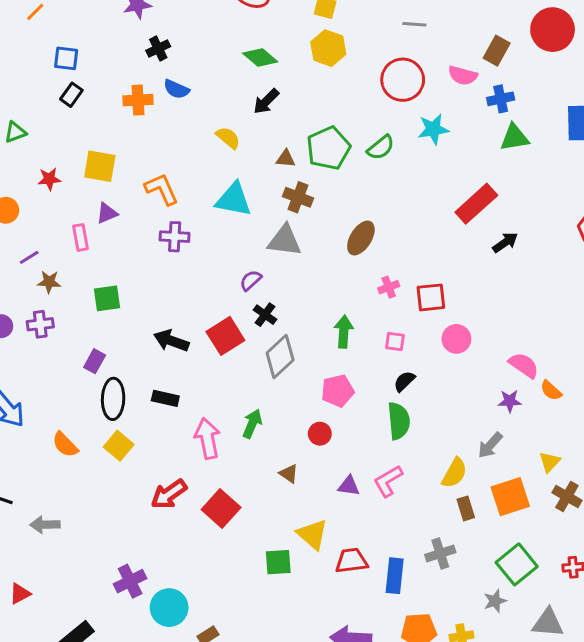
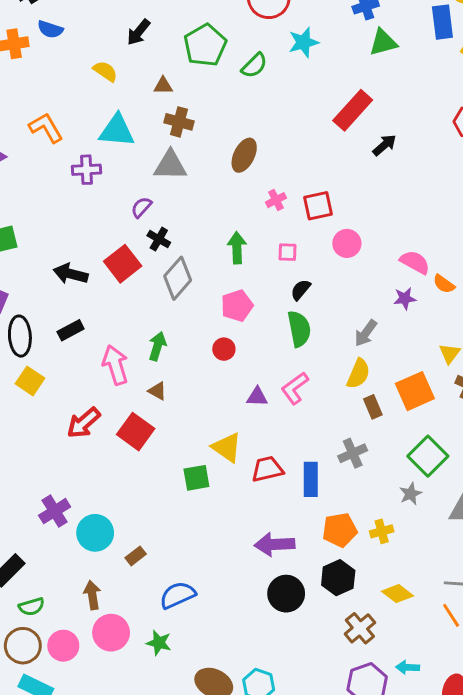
green pentagon: (328, 148) -> (205, 45), moved
purple cross: (175, 237) -> (86, 170), moved
black rectangle: (165, 398) -> (71, 330), turned -35
gray arrow: (490, 445) -> (366, 333), moved
brown triangle: (289, 474) -> (157, 391), moved

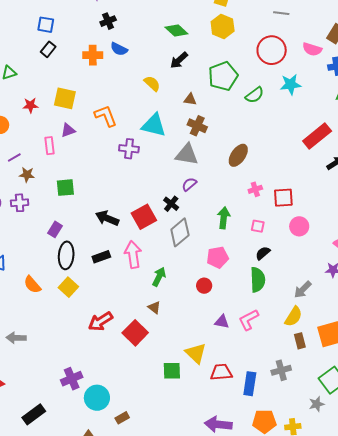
purple semicircle: (141, 207) -> (189, 184), moved
pink arrow: (115, 365) -> (133, 255), moved

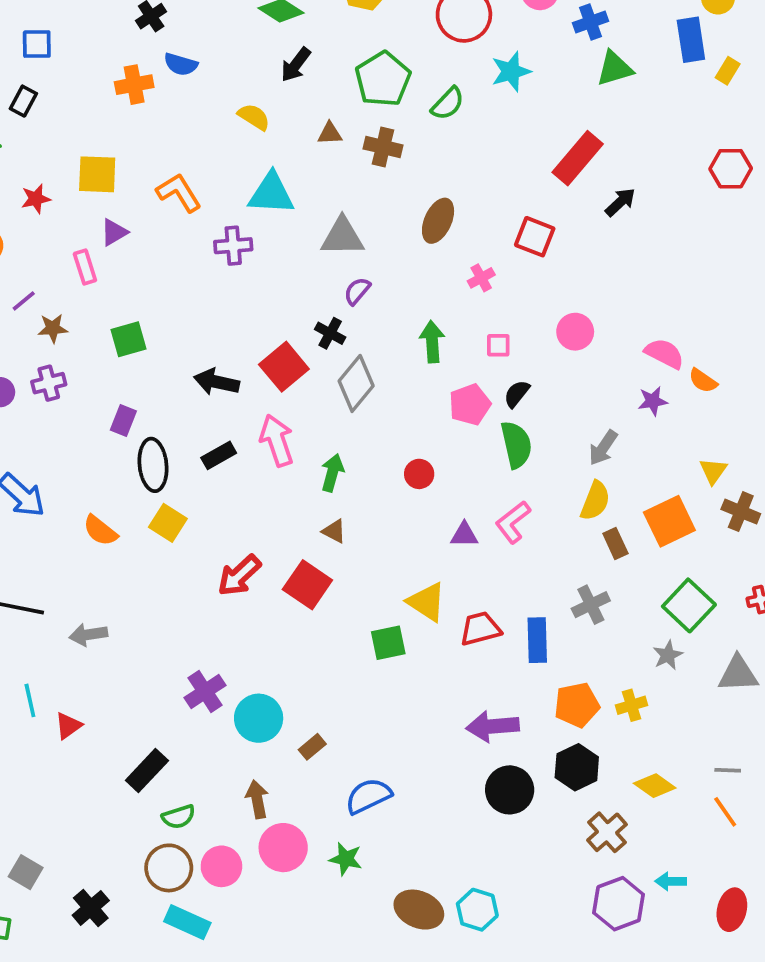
black rectangle: (48, 49) -> (23, 101), moved
brown cross: (197, 126) -> (383, 147), moved
red square: (283, 198) -> (535, 237), moved, turned 35
pink pentagon: (218, 257) -> (470, 405), moved

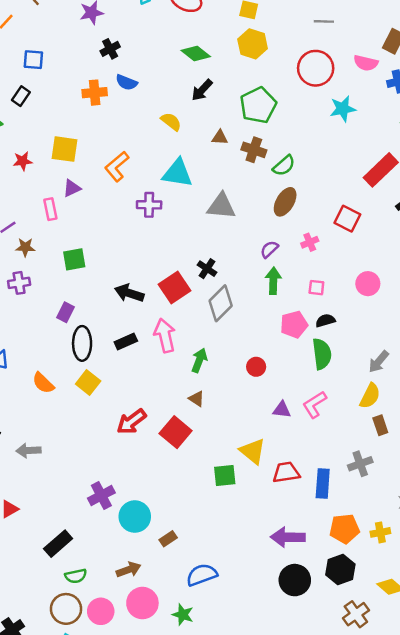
green semicircle: (448, 104) -> (284, 166), moved
orange L-shape: (179, 193) -> (117, 166), turned -104
purple semicircle: (357, 291) -> (269, 249), moved
black semicircle: (517, 394) -> (325, 321), turned 30
brown arrow: (257, 799) -> (129, 570), turned 75

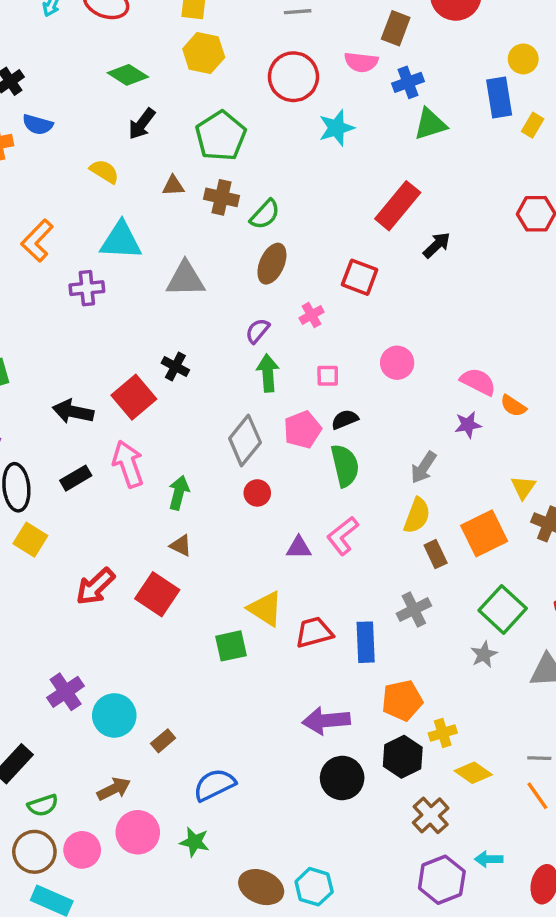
gray diamond: (221, 303) -> (245, 441), moved
yellow cross: (380, 532) -> (443, 733), moved

